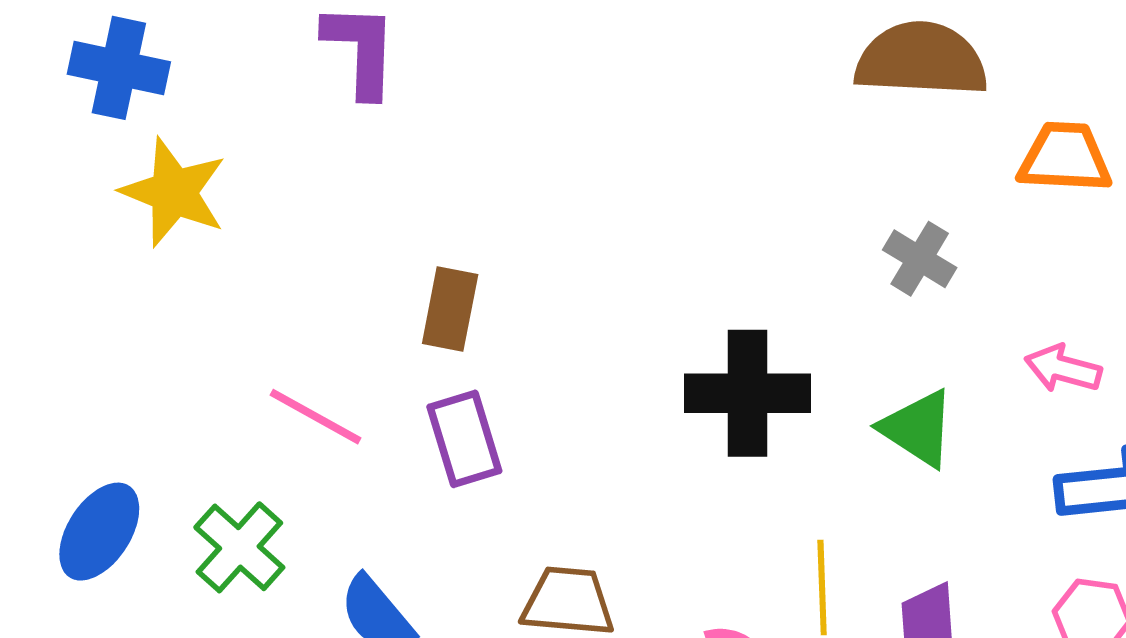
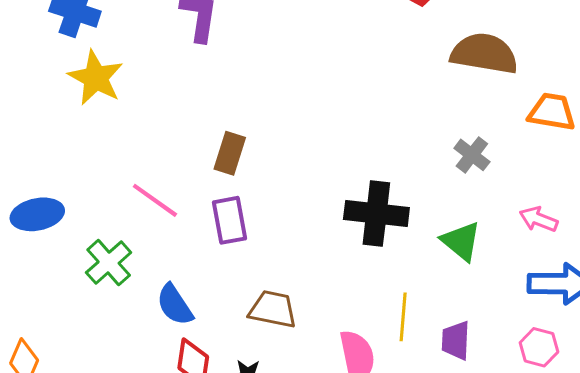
blue ellipse: (99, 532) -> (37, 214), moved, turned 39

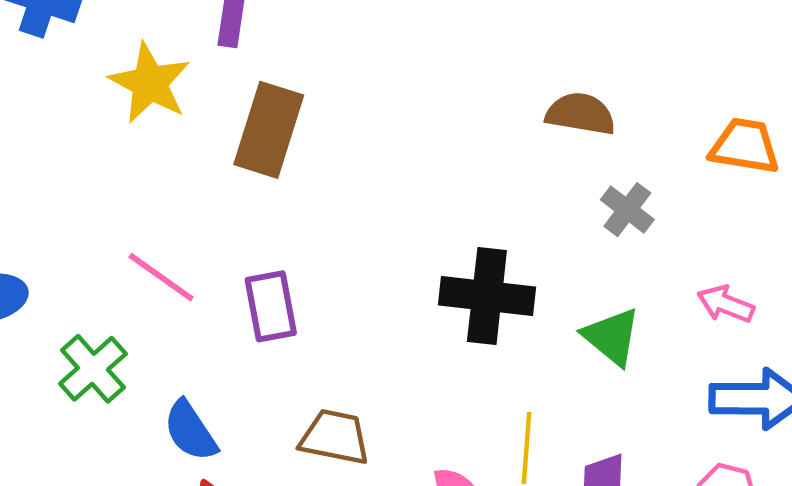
brown semicircle: (484, 54) -> (580, 114), moved, size x0.7
yellow star: (96, 78) -> (150, 83), moved
brown rectangle: (230, 153) -> (269, 130), moved, size x1.5

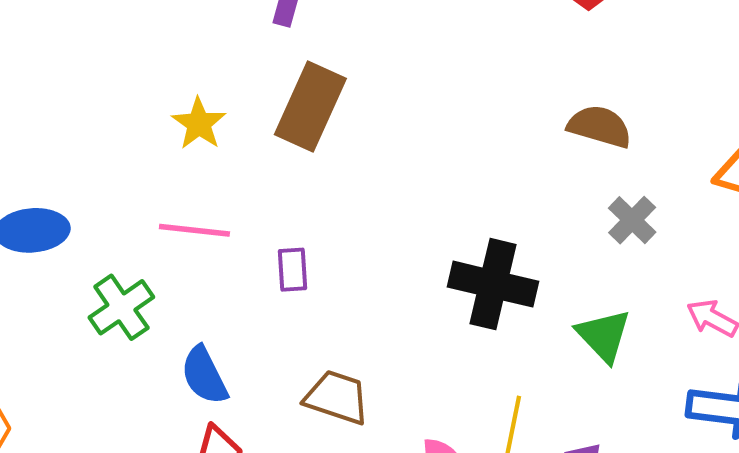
yellow star: (150, 83) -> (199, 124), moved, size x0.7
pink line: (161, 277) -> (194, 230), turned -36
purple rectangle: (271, 306) -> (292, 270), size x0.7

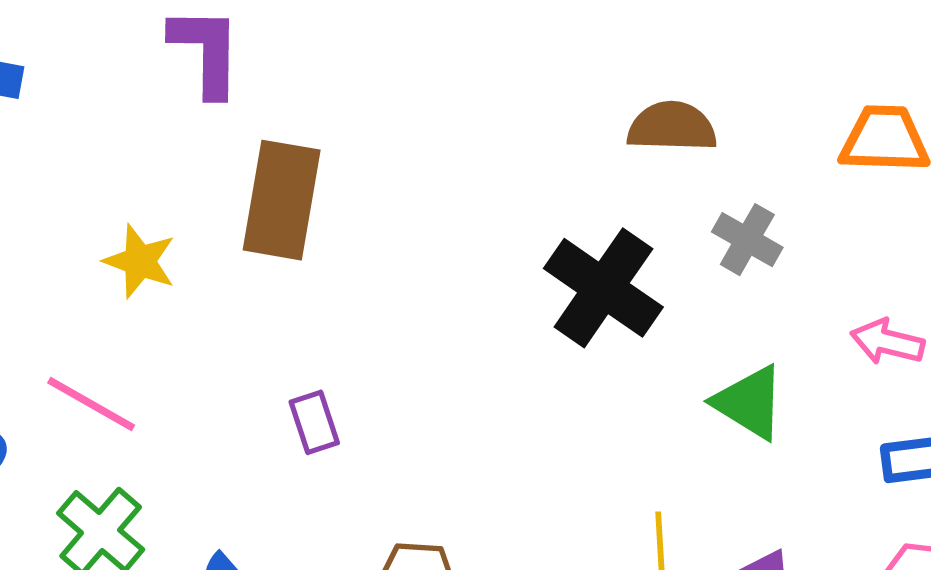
pink line: (194, 230) -> (91, 404), moved, turned 38
black cross: (493, 284) -> (603, 288), moved, turned 36

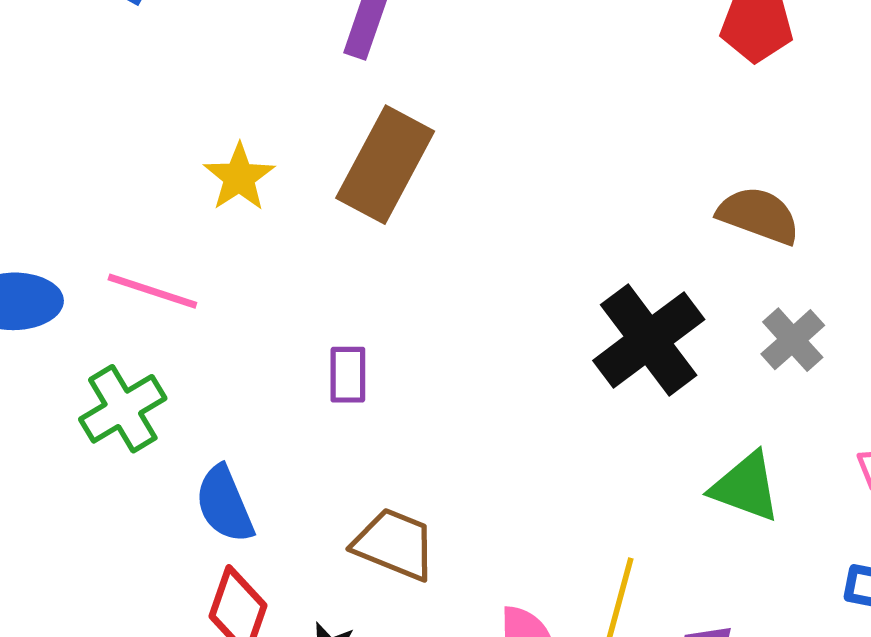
green triangle: (749, 402) -> (746, 487), turned -30
pink line: (91, 404) -> (152, 291), turned -30

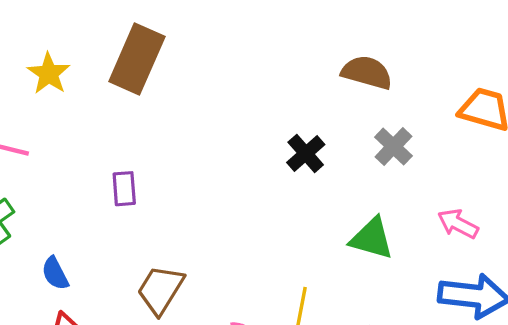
black cross: (649, 340) -> (306, 153), size x0.6
blue semicircle: (225, 504) -> (55, 273), size x0.7
brown trapezoid: (395, 544) -> (161, 290), turned -76

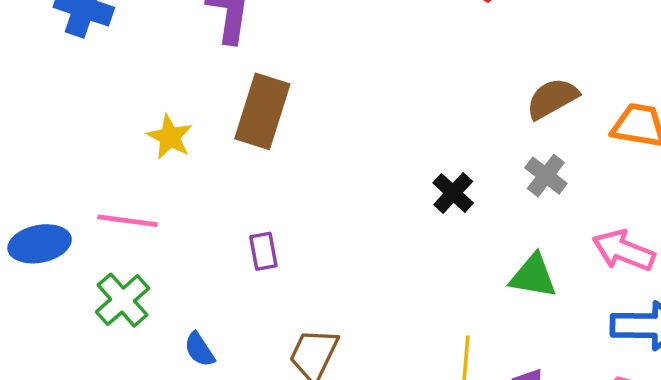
brown semicircle: (367, 72) -> (552, 98), moved, turned -39
pink arrow: (458, 224) -> (624, 251), size x1.4

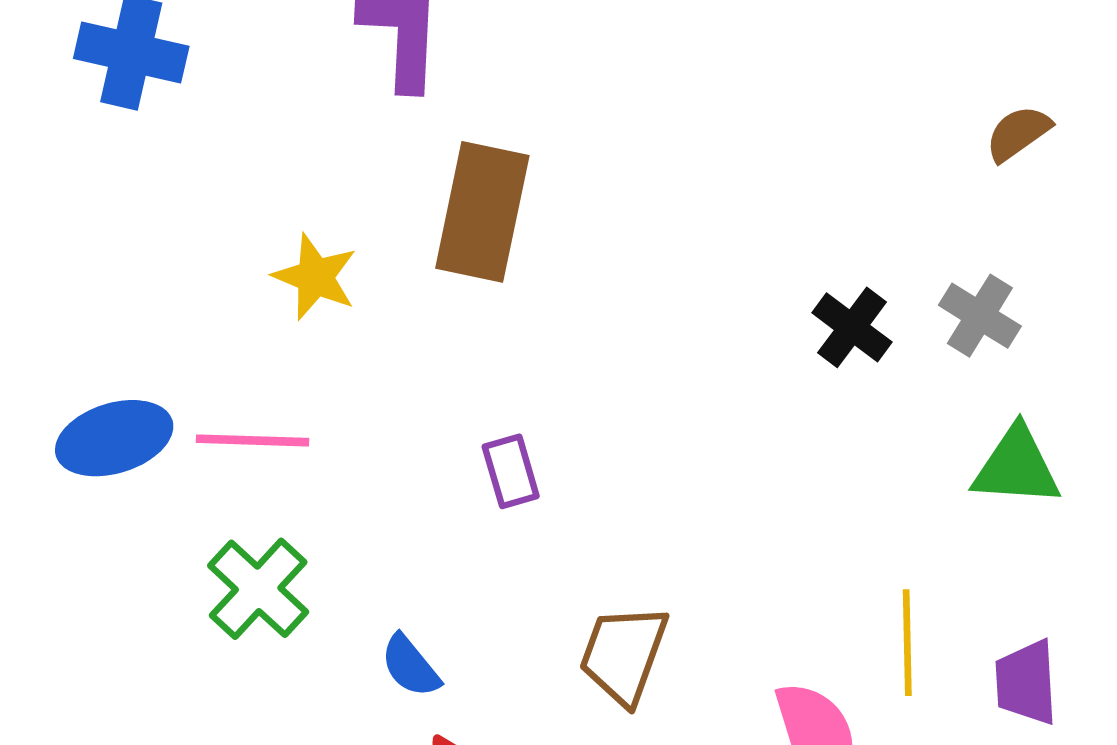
brown semicircle: (552, 98) -> (1018, 133), size x0.7
gray cross: (546, 176) -> (980, 316), moved
blue ellipse: (40, 244) -> (114, 438), moved

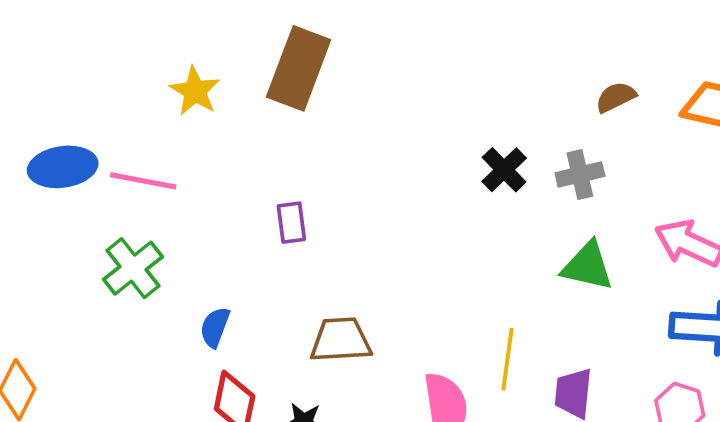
brown semicircle: (1018, 133) -> (616, 97), moved
gray cross: (980, 316) -> (580, 175), turned 36
brown trapezoid: (624, 654) -> (341, 340), turned 58
blue semicircle: (410, 666) -> (215, 327), turned 51

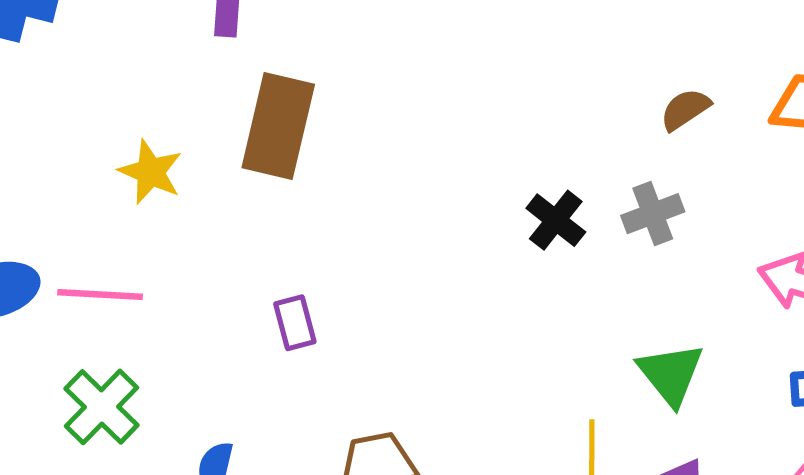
green triangle: (587, 266) -> (671, 374), moved, turned 46

